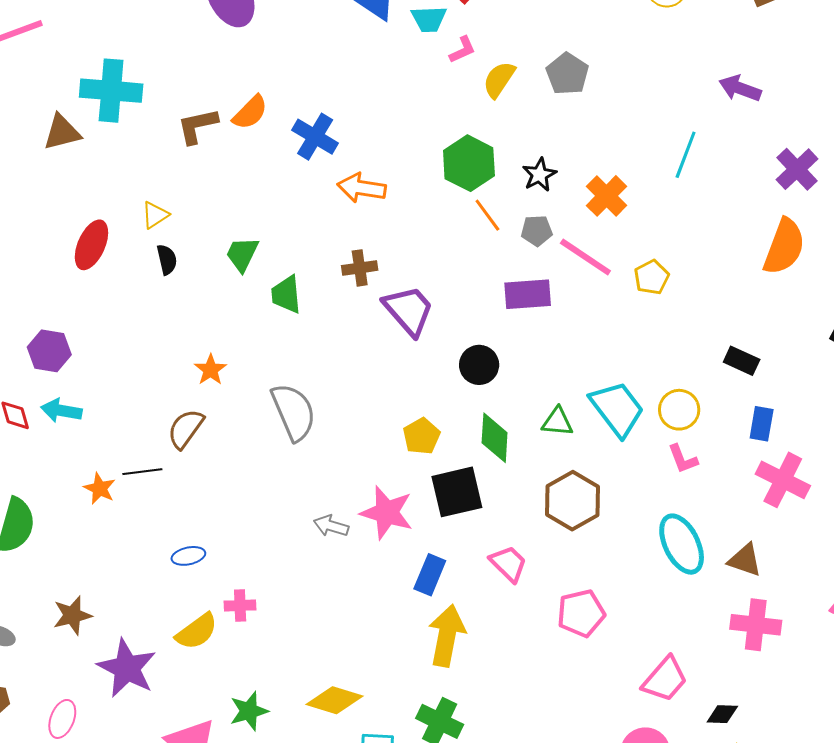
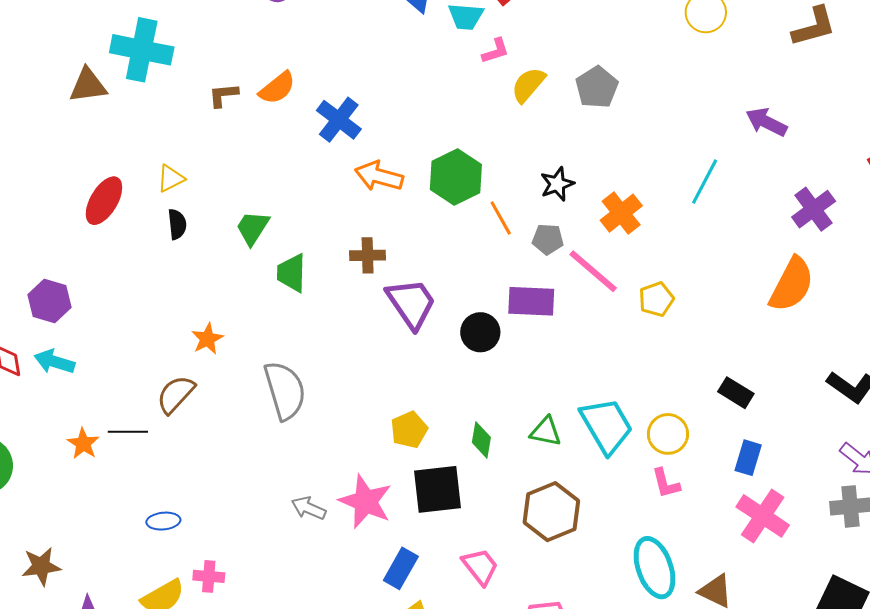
brown L-shape: (197, 126) -> (223, 95), size x0.7
green hexagon: (469, 163) -> (456, 177), moved
black circle: (479, 365) -> (480, 332), moved
green diamond: (495, 438) -> (481, 440), size x0.7

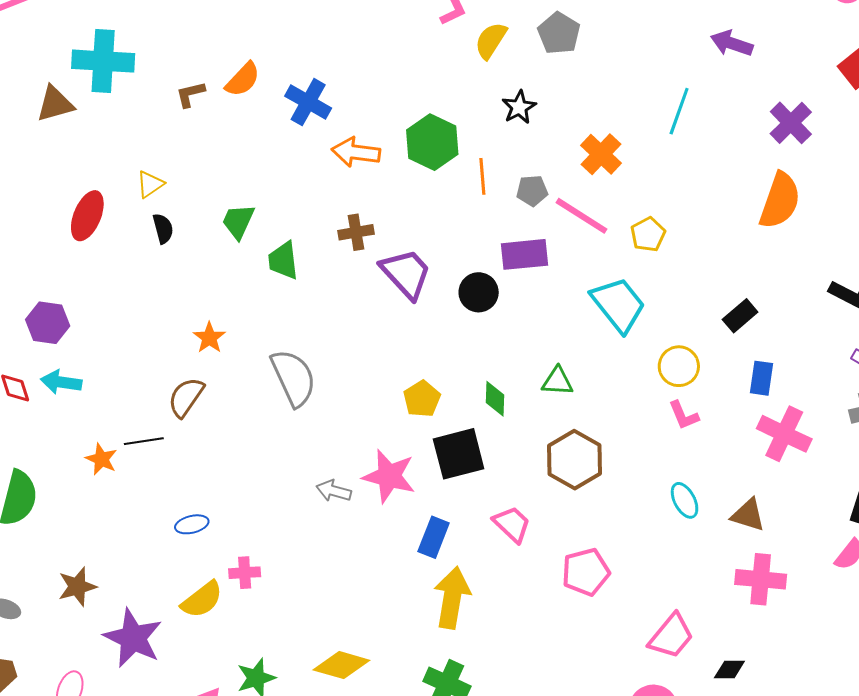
black star: (557, 184) -> (519, 107), moved
orange line: (501, 218) -> (482, 176), turned 33
black rectangle: (736, 393) -> (740, 316), turned -64
cyan trapezoid: (607, 426) -> (618, 305), moved
cyan ellipse: (655, 568) -> (685, 500), size x0.6

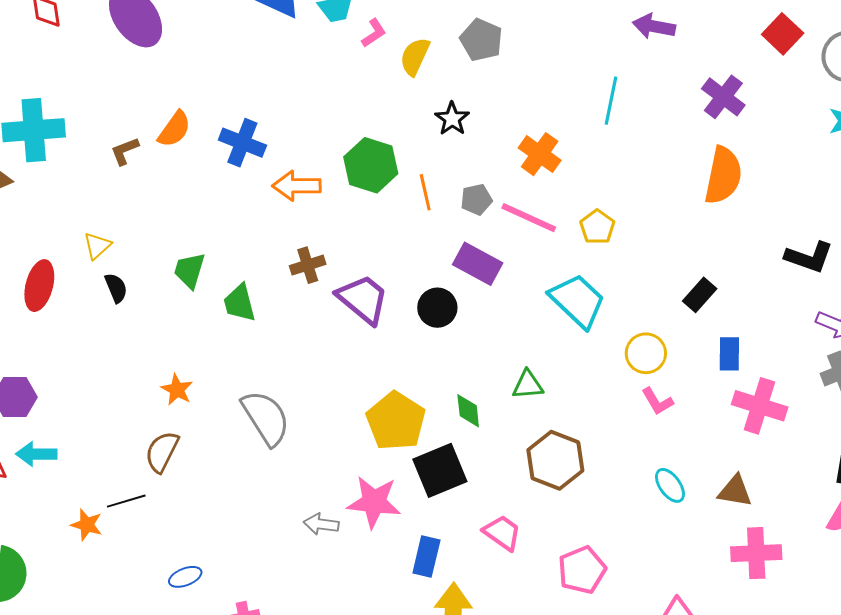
purple rectangle: (525, 254) -> (478, 264), turned 42
yellow pentagon: (422, 399) -> (396, 421), size x1.6

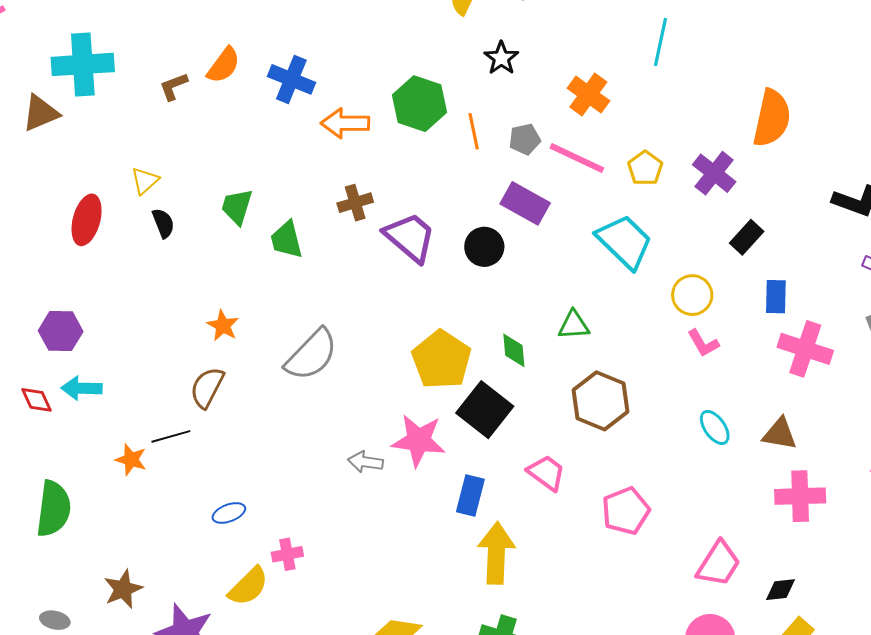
purple cross: (723, 97) -> (714, 173), moved
gray semicircle: (266, 418) -> (311, 355), turned 76
black square: (440, 470) -> (485, 410), turned -30

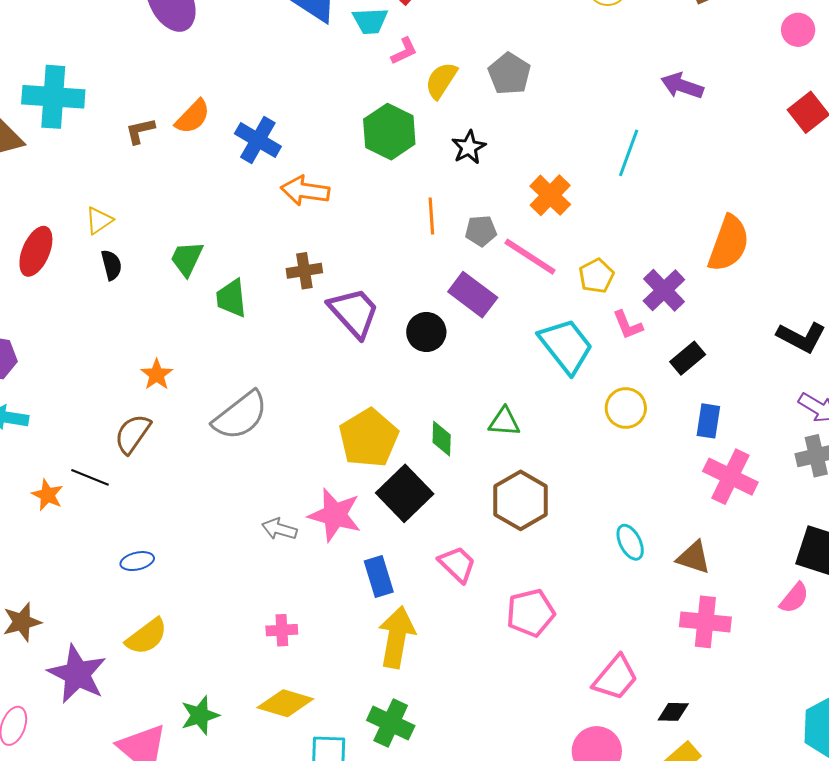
green hexagon: (419, 104) -> (389, 132), moved
pink L-shape: (703, 343) -> (628, 325), moved
black line: (171, 436) -> (90, 477), turned 30
blue rectangle: (470, 495) -> (379, 576), turned -39
pink cross: (287, 554) -> (282, 630), moved

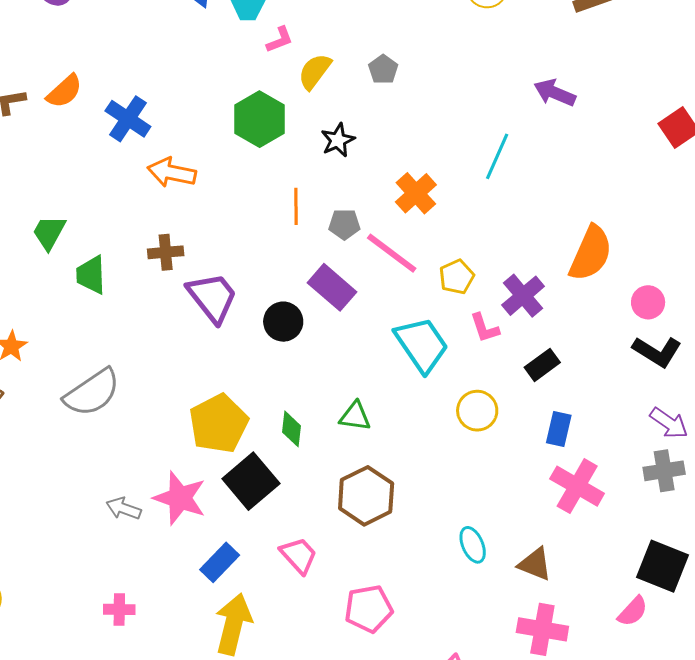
pink circle: (798, 30) -> (648, 302), moved
gray pentagon: (509, 74) -> (383, 69), size x0.7
blue rectangle: (379, 576) -> (220, 562), turned 57

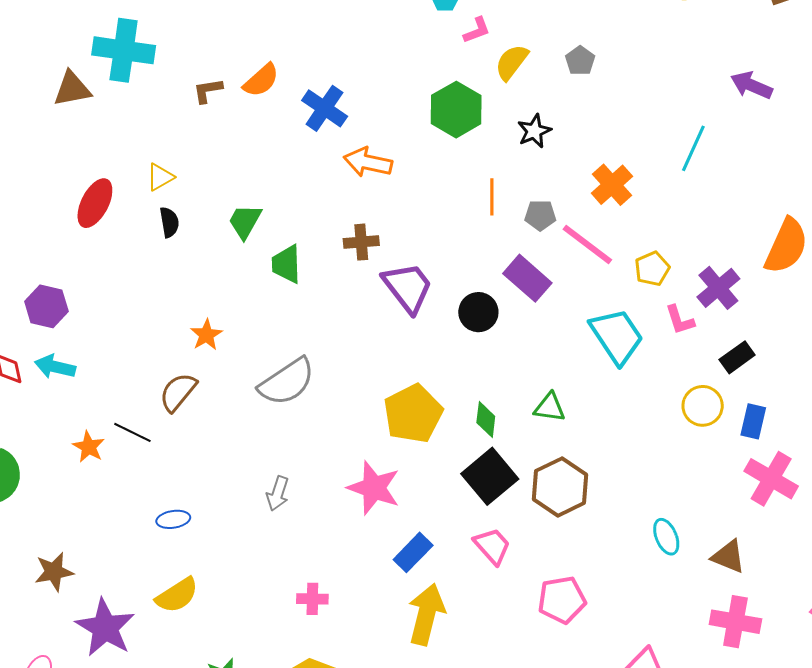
yellow circle: (477, 411) -> (703, 406), moved
black square: (251, 481) -> (490, 476), moved
gray arrow: (124, 508) -> (278, 493), moved, turned -92

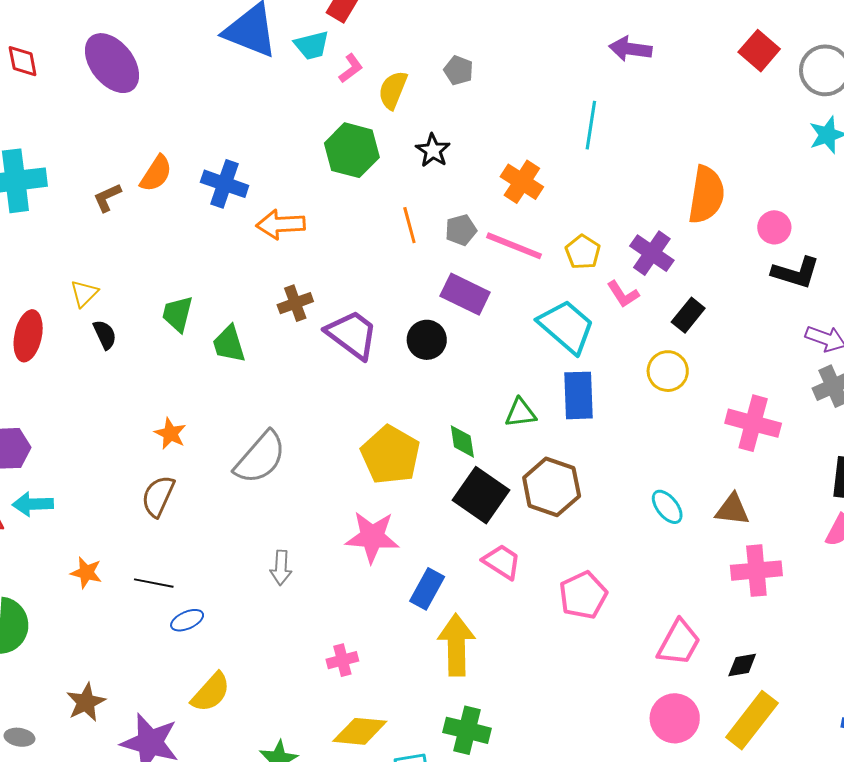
blue rectangle: (753, 421) -> (578, 395), moved, size x1.4
black line: (132, 432) -> (154, 583), moved

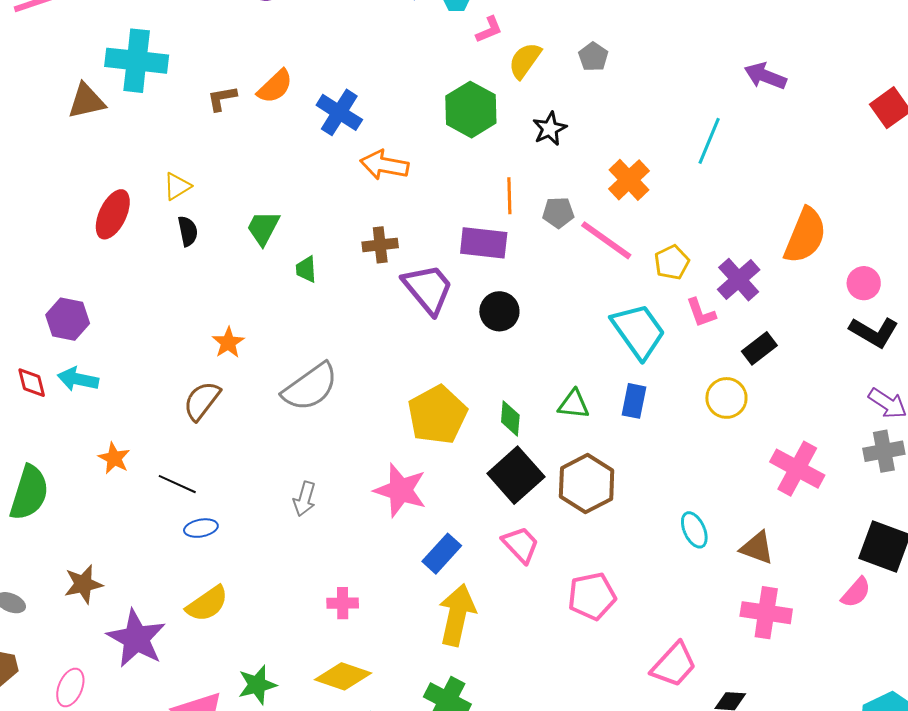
purple rectangle: (465, 294) -> (484, 243), moved, turned -33
green trapezoid: (229, 344) -> (306, 269), size x0.7
blue rectangle: (578, 395) -> (634, 401), size x0.7

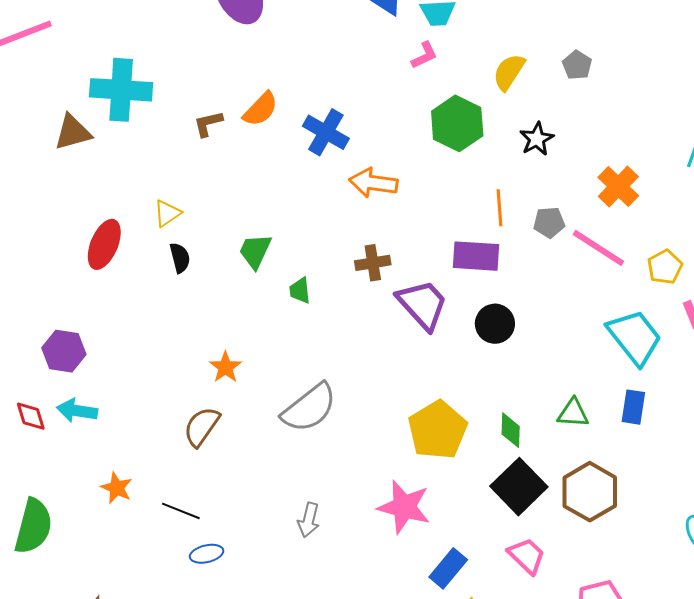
pink L-shape: (489, 30) -> (424, 55), moved

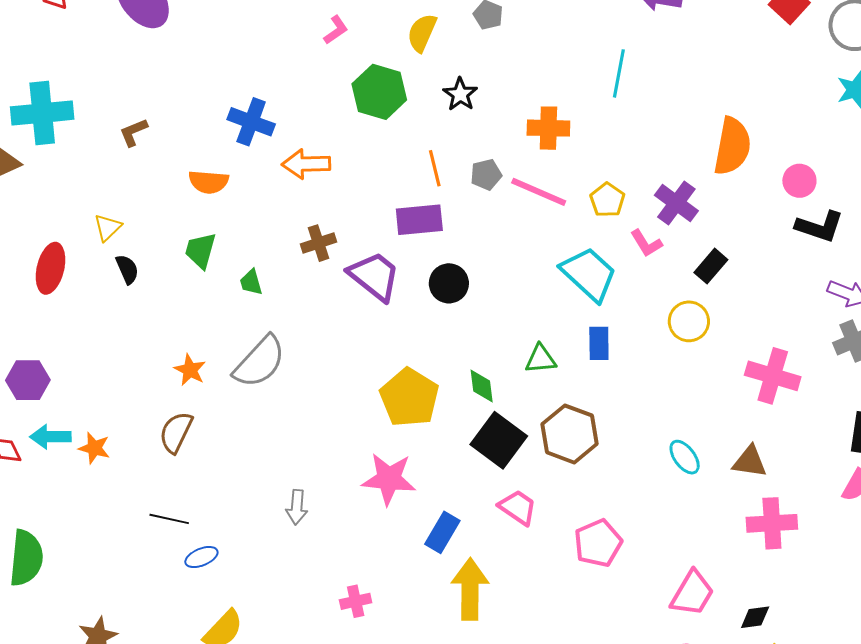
orange semicircle: (261, 109) -> (209, 182), moved, turned 60
orange cross: (618, 186) -> (548, 128), turned -33
gray semicircle: (309, 408) -> (259, 362), moved
orange star: (117, 488) -> (94, 448), moved

